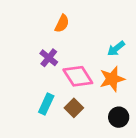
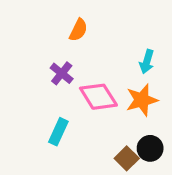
cyan arrow: (116, 49) -> (147, 62), turned -36
brown square: (74, 108) -> (127, 158), moved

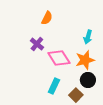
cyan rectangle: (58, 132) -> (54, 86), moved
black circle: (150, 148) -> (88, 80), moved

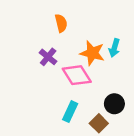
orange semicircle: (47, 18) -> (61, 23), turned -40
orange star: (85, 60) -> (92, 53), moved, turned 30

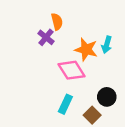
purple cross: (48, 57) -> (46, 37), moved

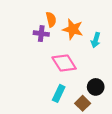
purple cross: (46, 37) -> (41, 34), turned -32
orange star: (86, 50) -> (73, 29), moved

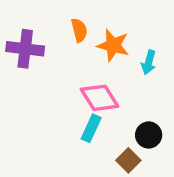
purple cross: (41, 34) -> (25, 49), moved, size x1.5
cyan rectangle: (59, 93) -> (91, 128), moved

